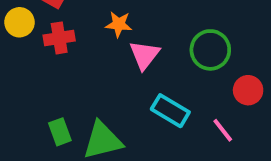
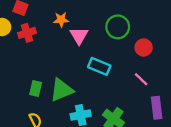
pink line: (223, 130) -> (141, 79), moved
green rectangle: (60, 132) -> (36, 89), turned 42

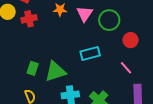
pink triangle: (79, 36) -> (85, 14), moved
cyan rectangle: (99, 66) -> (90, 53), turned -42

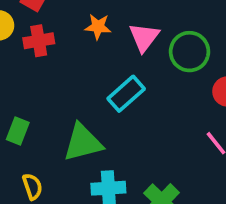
cyan rectangle: (90, 53) -> (126, 94), moved, turned -30
green rectangle: (33, 68) -> (18, 131), moved

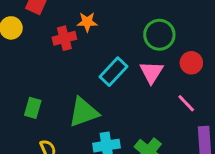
pink triangle: (144, 37) -> (151, 72), moved
red cross: (39, 41) -> (64, 38), moved

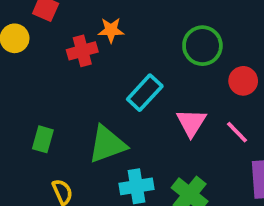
pink triangle: (151, 72) -> (191, 123), moved

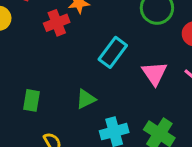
green triangle: (107, 144) -> (86, 99), size x0.6

